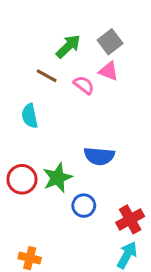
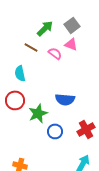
red circle: (22, 179) -> (15, 100), moved
red cross: (130, 219) -> (86, 129), moved

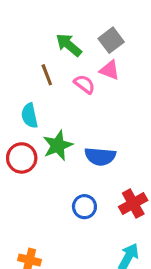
green arrow: (45, 28) -> (69, 45), turned -96
brown line: (31, 47) -> (47, 75), turned 40
green star: (38, 113) -> (58, 145), moved

